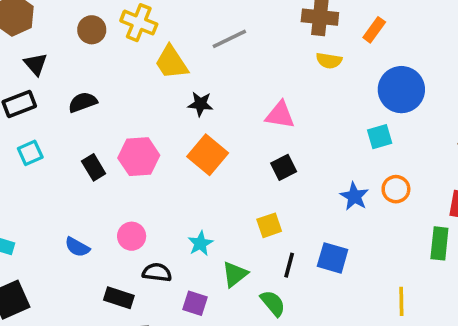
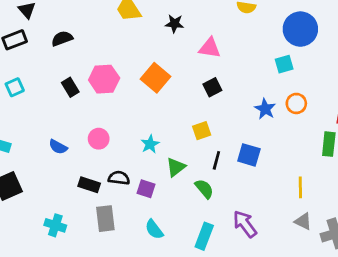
black star: (200, 104) -> (174, 24), moved
cyan square: (30, 153) -> (15, 87), moved
black semicircle: (157, 272) -> (119, 178), moved

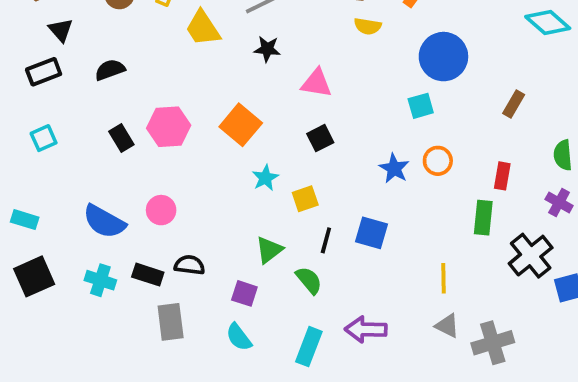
cyan star: (150, 144) -> (265, 178), moved
blue semicircle: (58, 147) -> (104, 221), size x1.6
purple square: (146, 189) -> (244, 293), moved
purple arrow: (245, 224) -> (366, 329), turned -52
cyan cross: (55, 225) -> (100, 280), moved

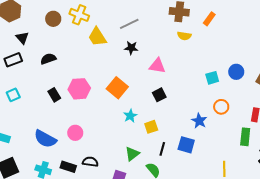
blue circle: (443, 57) -> (236, 72), moved, size x0.6
blue star: (394, 168) -> (199, 121), moved

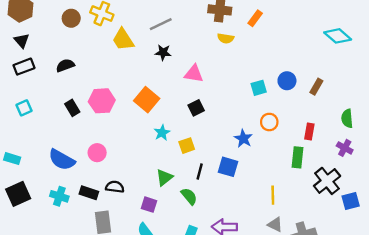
black triangle: (22, 38) -> (22, 41), moved

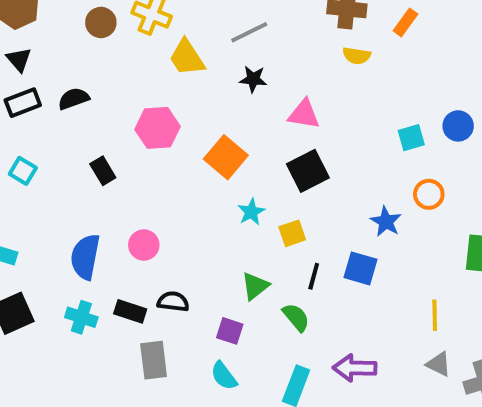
black semicircle: (65, 65) -> (74, 99), moved
pink hexagon: (102, 101) -> (157, 128), moved
cyan square: (24, 108) -> (23, 171), turned -35
black square: (196, 108) -> (308, 171), size x1.5
blue semicircle: (62, 160) -> (85, 257), turned 72

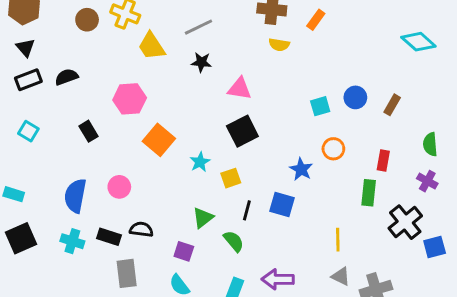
orange square: (226, 157) -> (159, 140), moved

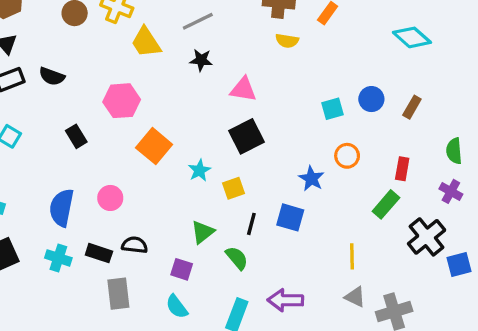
cyan diamond: (418, 42) -> (412, 37), moved
black semicircle: (66, 77) -> (52, 76), turned -140
green rectangle: (369, 193) -> (386, 204), turned 35

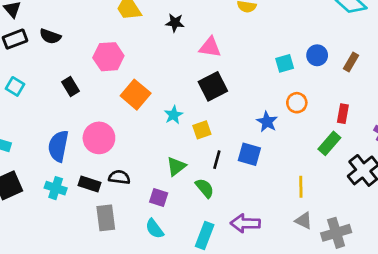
pink circle: (110, 198) -> (99, 138), size x1.5

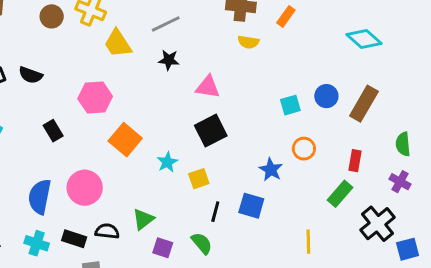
brown rectangle: (351, 62) -> (364, 104), size x1.6
green triangle: (176, 166) -> (143, 219), moved
purple square: (159, 198) -> (163, 248), moved

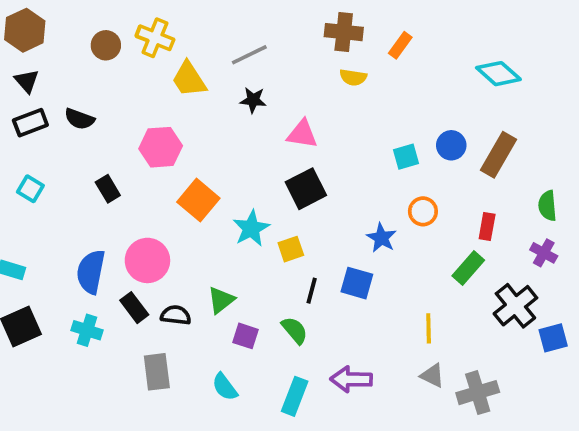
cyan star: (167, 162) -> (251, 228), size x1.4
black rectangle: (74, 239) -> (134, 308), moved, turned 35

